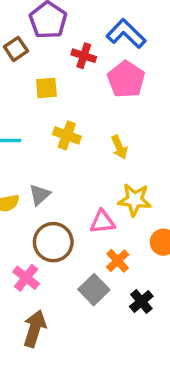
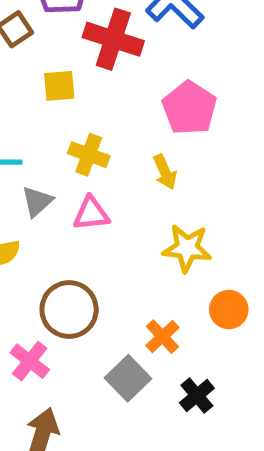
red cross: (84, 56) -> (113, 39), size x1.6
pink pentagon: (126, 79) -> (189, 108), moved
gray triangle: (40, 195) -> (37, 201), moved
pink triangle: (102, 222) -> (91, 214), moved

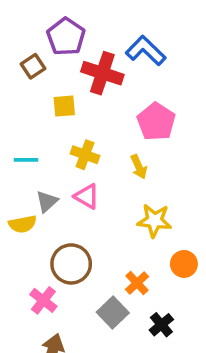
gray triangle: (37, 201) -> (47, 201), moved
pink triangle: (91, 214) -> (87, 196), turned 36

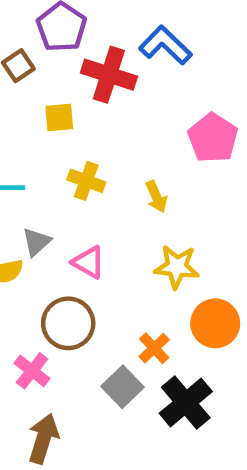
pink pentagon: (156, 122) -> (213, 138), moved
pink triangle: (87, 196) -> (89, 262), moved
orange circle: (184, 264) -> (215, 323), size x1.4
black cross: (161, 325) -> (186, 402), size x1.6

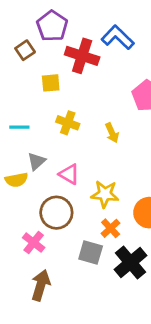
yellow star: (177, 267) -> (105, 194), moved
gray square: (122, 387) -> (91, 253), turned -30

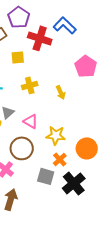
yellow cross: (68, 123) -> (30, 85), turned -35

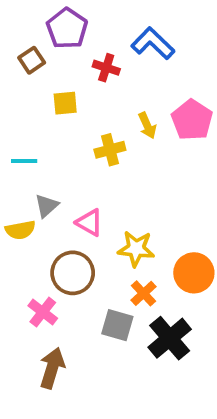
red cross: (40, 38) -> (106, 68), size x0.6
yellow cross: (30, 85) -> (110, 150), moved
yellow arrow: (61, 92) -> (147, 125), moved

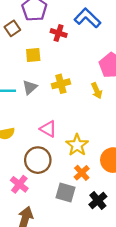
yellow arrow: (147, 125) -> (97, 91), moved
gray triangle: (47, 206) -> (30, 87), moved
yellow star: (136, 249) -> (77, 145), turned 30
black cross: (170, 338) -> (98, 200), size x0.7

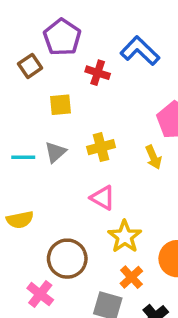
pink triangle: (48, 129) -> (103, 198), moved

